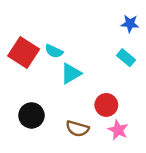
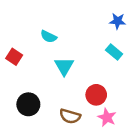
cyan semicircle: (54, 51) -> (49, 37), moved
red square: (24, 52) -> (14, 57), moved, size x0.6
cyan triangle: (71, 73) -> (64, 66), turned -30

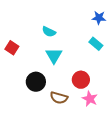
cyan semicircle: (49, 37) -> (49, 32), moved
black circle: (28, 104) -> (36, 82), moved

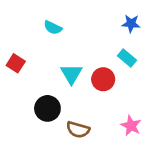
cyan semicircle: (49, 32) -> (53, 28), moved
red circle: (81, 80) -> (103, 79), moved
pink star: (90, 99) -> (131, 126), moved

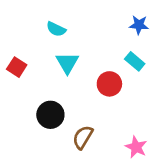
cyan triangle: (71, 74) -> (67, 63), moved
pink star: (131, 126) -> (136, 147), moved
brown semicircle: (78, 130) -> (83, 137), turned 105

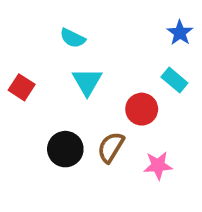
blue star: (139, 25) -> (180, 33), turned 30
brown semicircle: (83, 137) -> (111, 147), moved
pink star: (136, 147) -> (158, 165), moved, turned -30

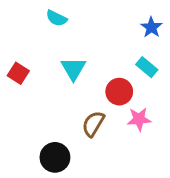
cyan semicircle: (73, 38) -> (57, 18), moved
black circle: (65, 149) -> (55, 157), moved
pink star: (158, 165) -> (139, 119), moved

